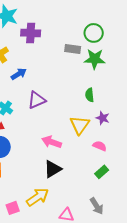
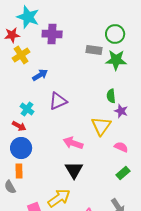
purple star: (103, 118) -> (121, 111), moved
black triangle: (53, 169) -> (74, 170), turned -30

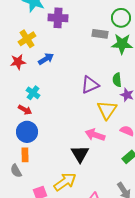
red star: (12, 35) -> (18, 62), moved
purple triangle: (58, 101) -> (90, 85), moved
pink arrow: (73, 143) -> (95, 135), moved

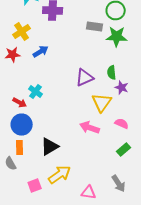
cyan cross: (33, 93) -> (36, 92), moved
black triangle: (80, 154) -> (50, 146), moved, turned 30

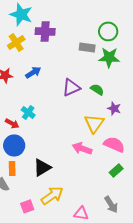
yellow cross: (22, 32) -> (16, 42), moved
green semicircle: (112, 72) -> (97, 89), moved, turned 128
purple triangle: (85, 78) -> (71, 87), moved
pink semicircle: (122, 124) -> (114, 144), size x1.5

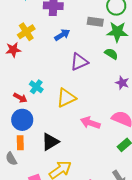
yellow cross: (16, 42) -> (26, 32), moved
blue arrow: (33, 72) -> (62, 35), moved
green semicircle: (97, 89) -> (111, 54), moved
yellow triangle: (94, 123) -> (66, 98), moved, turned 30

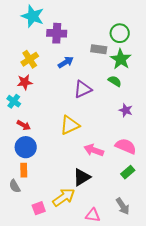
green star: (117, 32) -> (121, 59), turned 30
red star: (13, 50) -> (25, 82), moved
cyan cross: (36, 87) -> (14, 101), moved
black triangle: (50, 142) -> (82, 177), moved

